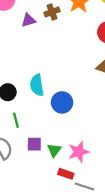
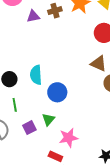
purple square: (34, 144) -> (29, 128), turned -32
green triangle: (54, 150) -> (48, 119), moved

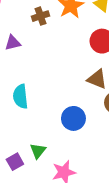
purple triangle: (33, 16) -> (13, 43), moved
blue circle: (57, 92) -> (73, 118), moved

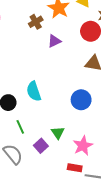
purple triangle: (13, 43) -> (54, 41), moved

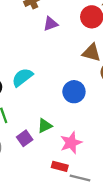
cyan semicircle: (34, 91) -> (22, 77), turned 66
green triangle: (58, 133) -> (45, 126), turned 32

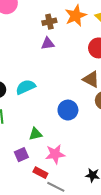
purple triangle: (51, 24) -> (48, 43), moved
purple square: (25, 138) -> (21, 155), moved

